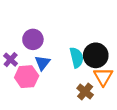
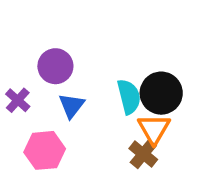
pink hexagon: (27, 77) -> (45, 150), moved
orange triangle: (103, 77) -> (154, 129), moved

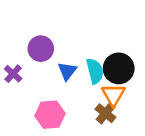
blue triangle: (72, 106) -> (67, 71), moved
pink hexagon: (45, 150) -> (50, 115), moved

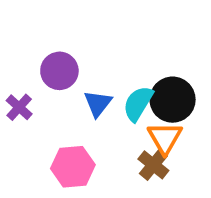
cyan semicircle: (95, 71) -> (138, 103), turned -135

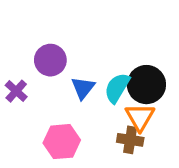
brown cross: (153, 165) -> (130, 140), turned -30

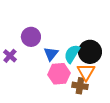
pink hexagon: (62, 142) -> (59, 74), moved

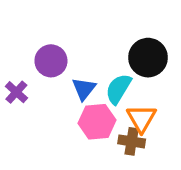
black circle: (90, 52) -> (148, 58), moved

